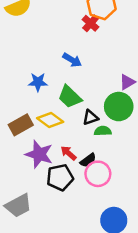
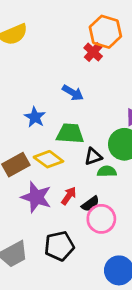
blue star: (38, 82) -> (35, 117), turned 30
green trapezoid: (70, 97) -> (70, 133), turned 140
red arrow: (69, 153) -> (69, 196), turned 84
black pentagon: (60, 177) -> (59, 246), moved

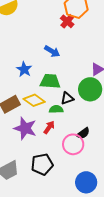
green semicircle: (107, 171) -> (56, 109), moved
black semicircle: (90, 204) -> (83, 133), moved

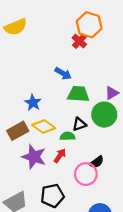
blue star: (24, 69) -> (33, 103), moved
green trapezoid: (50, 81) -> (78, 94), moved

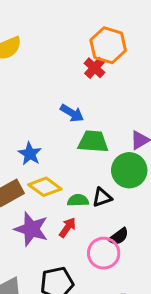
black triangle: (79, 124) -> (102, 197), moved

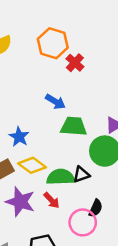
orange hexagon: (108, 45) -> (53, 43), moved
green semicircle: (78, 200) -> (61, 177), size x1.5
red arrow: (67, 228) -> (52, 200), turned 102
black semicircle: (119, 237) -> (96, 208), turned -30

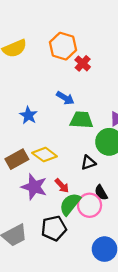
blue star: (19, 137) -> (28, 115), moved
green semicircle: (61, 177) -> (70, 204), moved, turned -50
black semicircle: (96, 208) -> (101, 193), turned 126

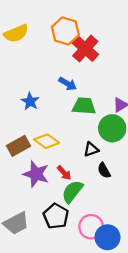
red cross: (83, 63) -> (85, 49), size x1.6
black semicircle: (101, 193) -> (104, 170), moved
pink circle: (90, 205) -> (91, 227), moved
black pentagon: (54, 228) -> (56, 216), turned -30

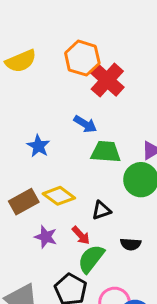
black triangle: (91, 149) -> (101, 210), moved
black semicircle: (104, 170) -> (131, 244), moved, turned -56
purple star: (36, 174) -> (46, 237), size x0.7

